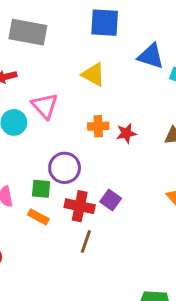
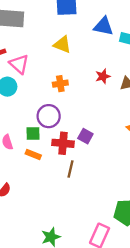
pink triangle: (45, 106) -> (19, 64), moved
orange cross: (98, 126) -> (60, 84), moved
red star: (126, 133) -> (103, 76), moved

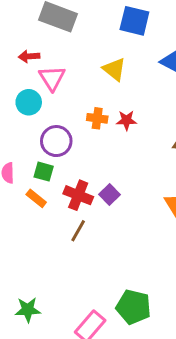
red star: (103, 76) -> (126, 120), moved
purple circle: (49, 116) -> (56, 141), moved

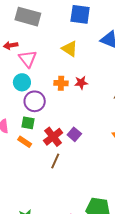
cyan circle: (29, 102) -> (22, 82), moved
red cross: (78, 195) -> (53, 137), turned 36

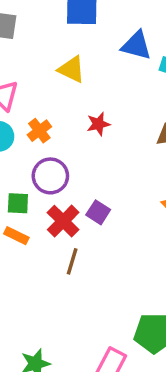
orange cross: (61, 83) -> (39, 131), moved, turned -32
purple circle: (35, 101) -> (50, 176), moved

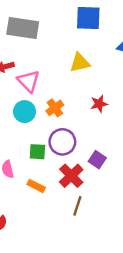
yellow triangle: (72, 69) -> (80, 63), turned -40
green square: (18, 203) -> (37, 152), moved
purple square: (98, 212) -> (97, 160), moved

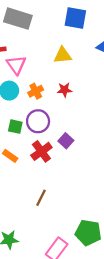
red star: (99, 104) -> (65, 90), moved
brown line: (77, 206) -> (41, 198), moved

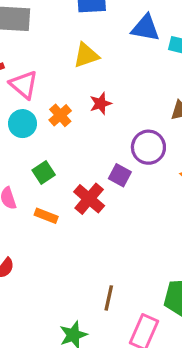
purple circle: (38, 121) -> (148, 147), moved
green square: (15, 127) -> (44, 172), turned -32
brown line: (41, 198) -> (109, 298), moved

